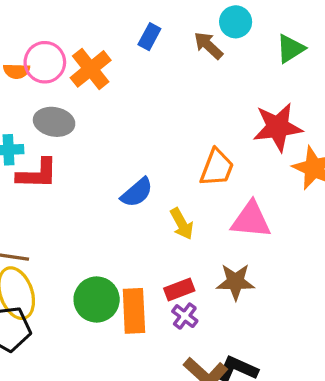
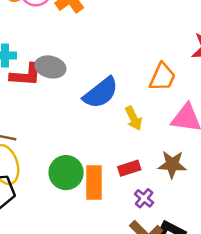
gray ellipse: (54, 122) -> (50, 67), moved
blue semicircle: (137, 192) -> (101, 93), size x1.4
purple cross: (185, 316) -> (144, 198), moved

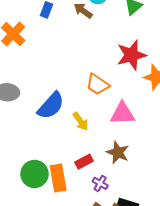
orange trapezoid: (162, 77) -> (98, 84), turned 110
brown star: (172, 164) -> (118, 153), turned 30

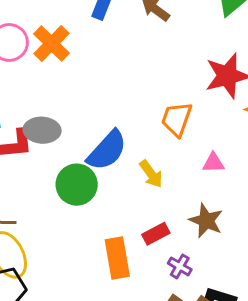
orange trapezoid: (98, 84) -> (177, 119), turned 75
pink triangle: (122, 114) -> (213, 163), size x0.6
green circle: (34, 174) -> (77, 185), moved

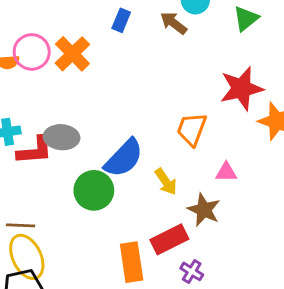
brown star: (206, 221) -> (204, 210), moved
red rectangle: (156, 234) -> (169, 239), size x1.4

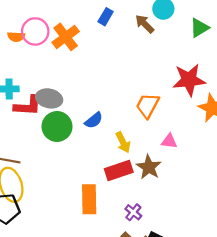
blue semicircle: (124, 158) -> (94, 120), size x0.6
green circle: (94, 190) -> (57, 127), moved
red rectangle: (169, 239) -> (119, 171), moved

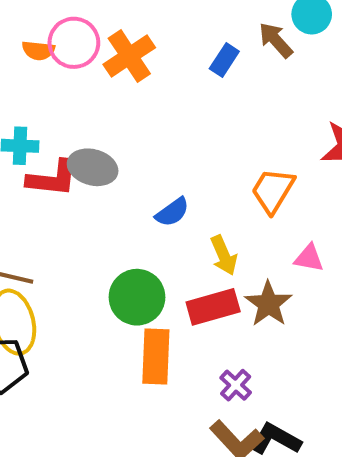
blue rectangle: (106, 17) -> (224, 60), moved
green circle: (57, 127) -> (137, 297), moved

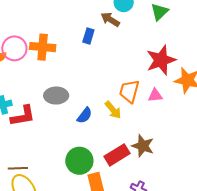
orange cross: (129, 56) -> (43, 47), turned -35
gray ellipse: (93, 167) -> (56, 96), moved
yellow arrow: (224, 255) -> (113, 110), moved
pink triangle: (309, 258) -> (155, 95), moved

